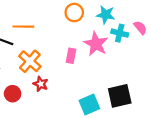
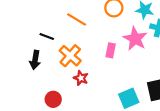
orange line: (23, 27) -> (77, 20), moved, turned 30
red circle: (13, 94) -> (53, 99), moved

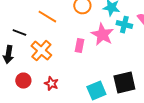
red star: (81, 78) -> (51, 84), moved
red circle: (53, 99) -> (23, 81), moved

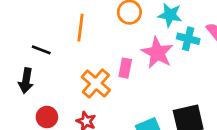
orange line: (47, 17) -> (80, 28), turned 66
orange cross: (41, 51) -> (96, 83), moved

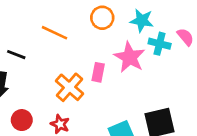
orange line: (80, 28) -> (54, 33), turned -72

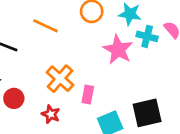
pink rectangle: (98, 72) -> (88, 94), moved
red circle: (22, 120) -> (14, 98), moved

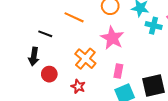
pink star: (118, 50) -> (112, 38), moved
pink rectangle: (88, 94) -> (118, 71), moved

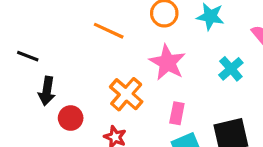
cyan cross: (154, 26) -> (231, 69), moved, turned 35
black line: (45, 34) -> (28, 56), moved

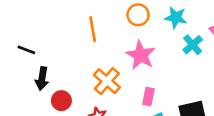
orange line: (109, 31) -> (93, 29), turned 55
cyan cross: (231, 69) -> (193, 45), moved

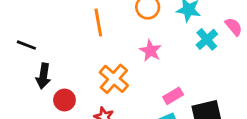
pink star: (141, 55) -> (150, 51), size x0.7
pink rectangle: (148, 97) -> (173, 96), moved, turned 48

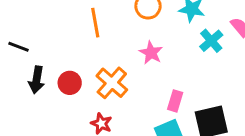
pink rectangle: (173, 96) -> (175, 101), turned -42
red circle: (64, 100) -> (70, 83), moved

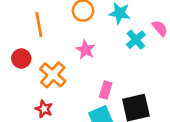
red circle: (70, 83) -> (21, 59), moved

